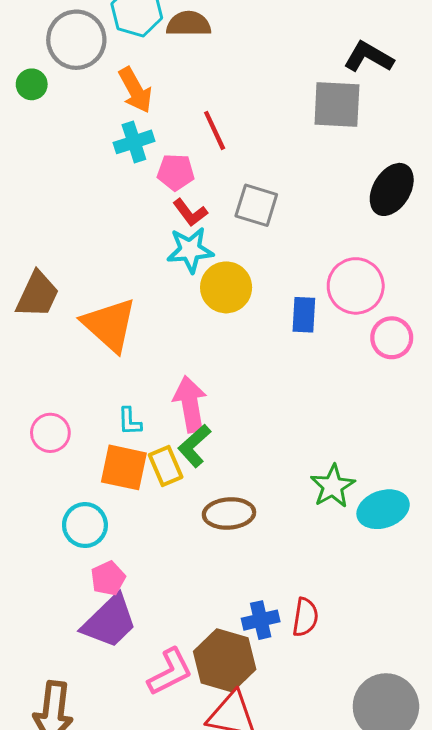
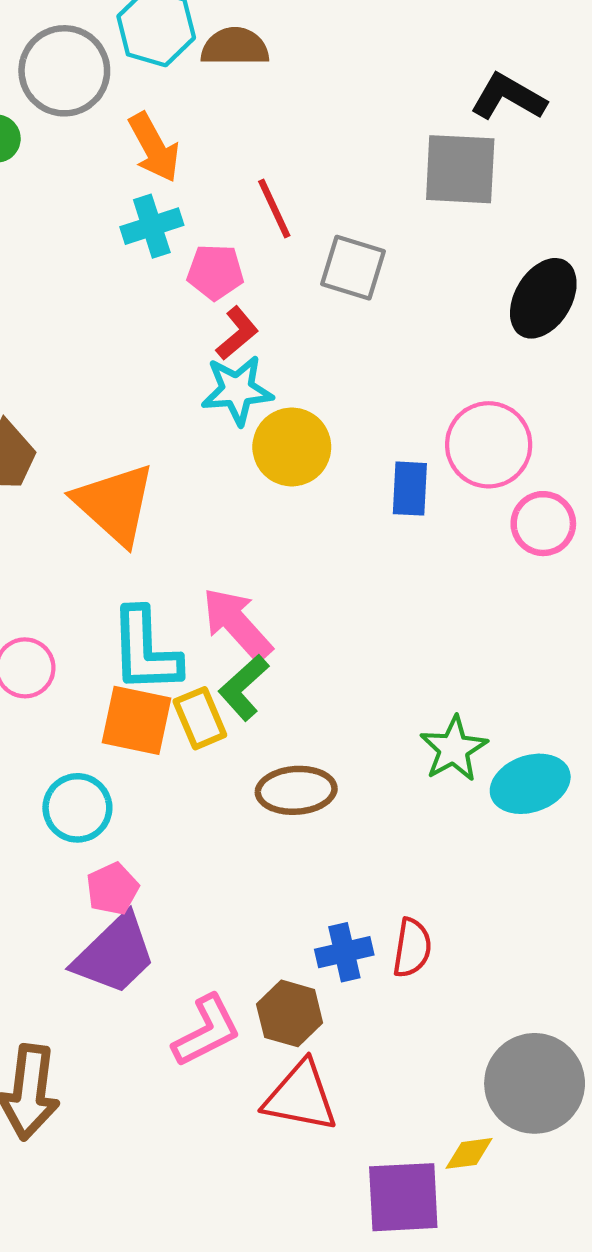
gray square: (256, 205) -> (353, 268), moved
red L-shape: (190, 213) -> (237, 333), turned -93
pink arrow: (190, 404) -> (237, 624), turned -32
cyan L-shape: (130, 421) -> (145, 650), size x2.0
brown hexagon: (225, 660) -> (290, 1013), size x0.7

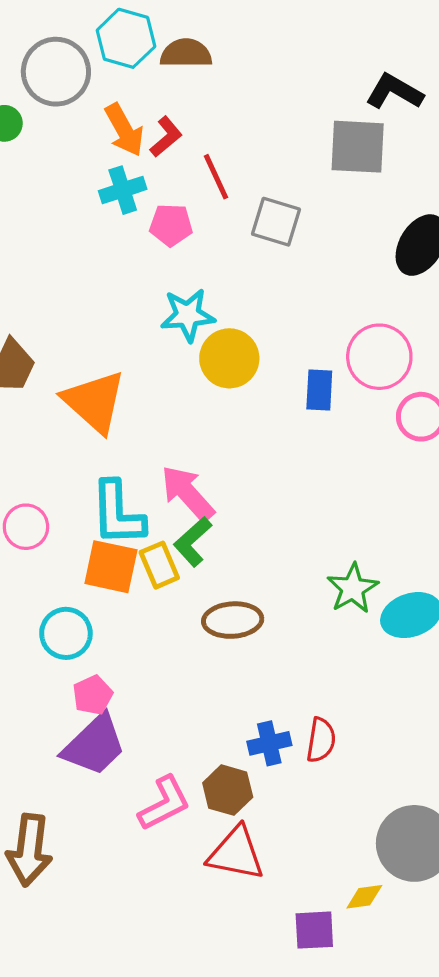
red L-shape: (237, 333) -> (166, 137), moved
purple square: (403, 1197) -> (314, 930), size x0.7

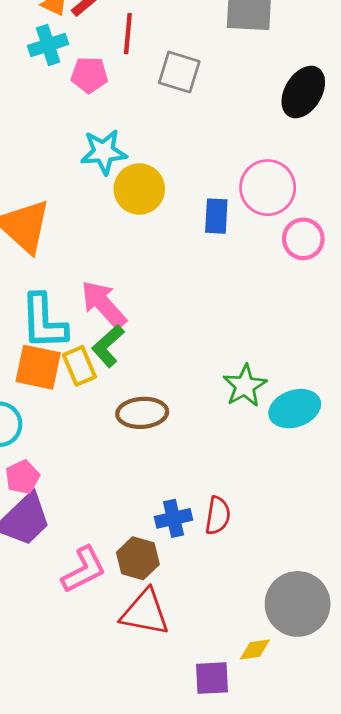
red line: (216, 177) -> (128, 34), turned 30

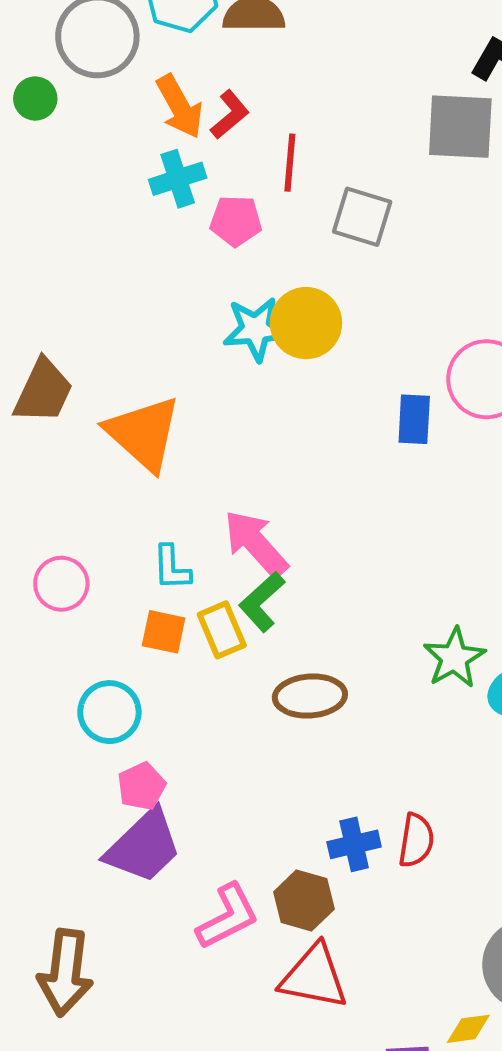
yellow circle: (139, 189) -> (306, 323), moved
cyan L-shape: (44, 322) -> (172, 568), size x0.6
orange square: (38, 367) -> (164, 632), size x0.7

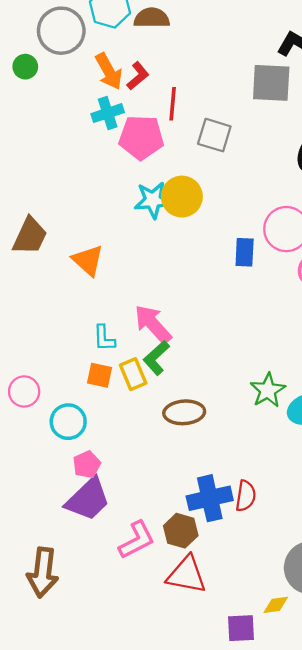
pink pentagon: (236, 221) -> (141, 137), size x1.5
orange triangle: (144, 433) -> (88, 260), size x0.7
pink circle: (61, 584) -> (24, 391), moved
blue cross: (354, 844) -> (210, 498), size x1.5

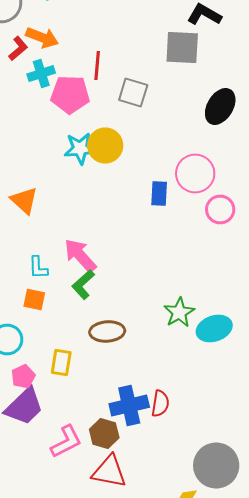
orange arrow: (109, 71) -> (42, 38), turned -40
red L-shape: (138, 76) -> (18, 48), moved
yellow rectangle: (133, 374) -> (61, 362), moved, turned 32

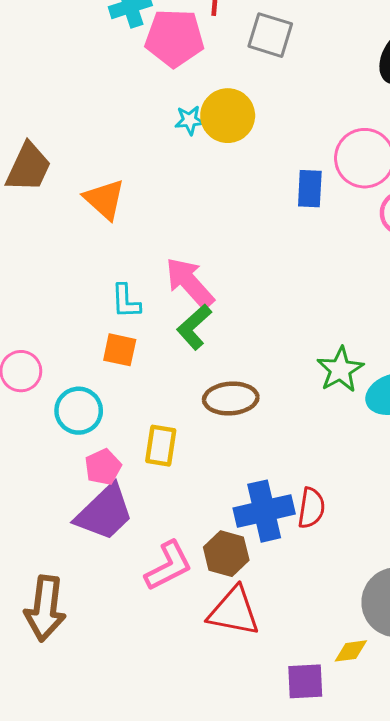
cyan star: (80, 148) -> (190, 120), size x0.6

